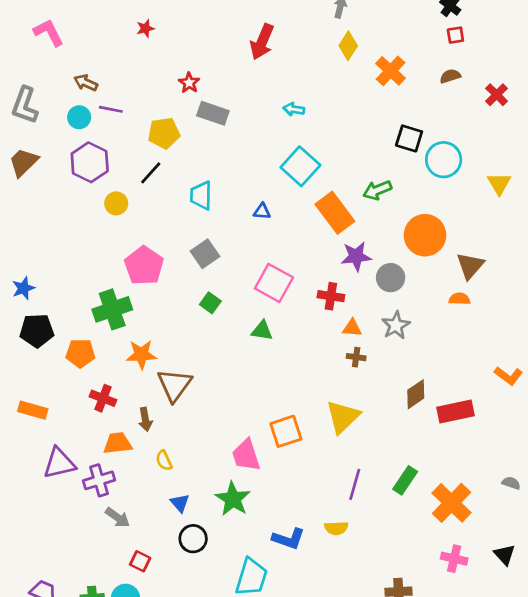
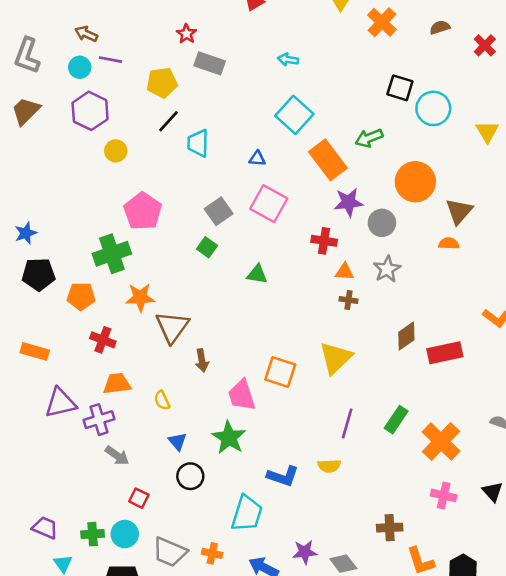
black line: (151, 173) -> (168, 121), moved
gray square: (205, 254) -> (219, 211), moved
pink square: (274, 283) -> (269, 204), moved
brown arrow: (145, 419) -> (202, 360), moved
orange square: (286, 431) -> (280, 372), turned 36

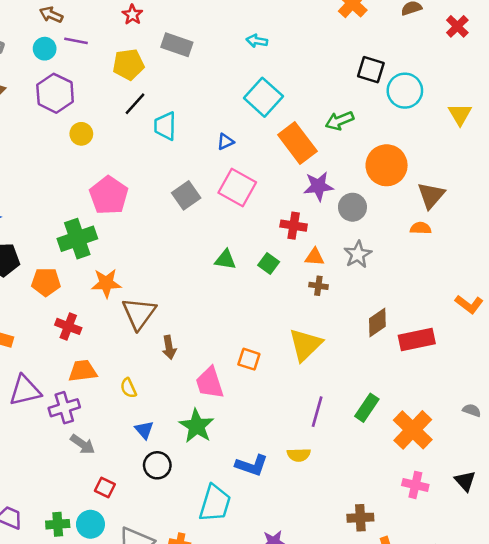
red star: (186, 34) -> (132, 15), moved
blue triangle: (257, 159) -> (225, 142), turned -30
green square: (207, 247) -> (269, 264), moved
orange square: (280, 372) -> (249, 359), size x0.7

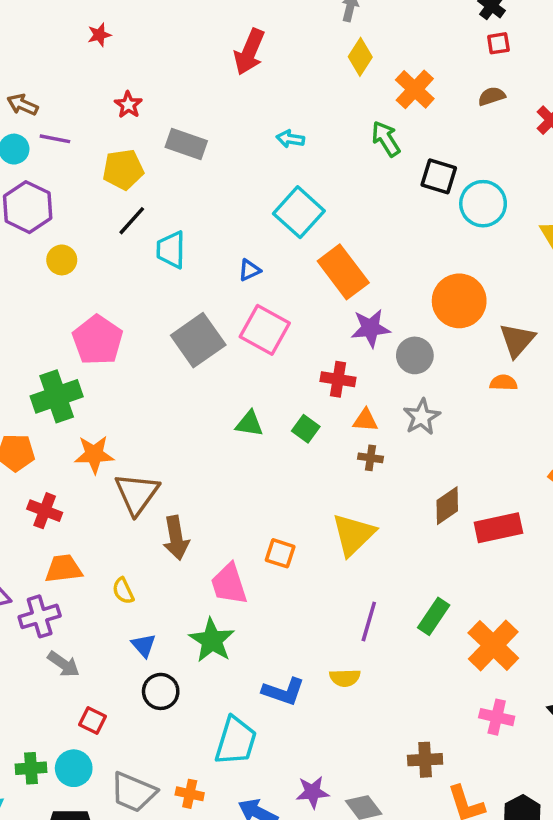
green arrow: (339, 121) -> (386, 139), moved, turned 80
gray square: (186, 195) -> (198, 340), size x1.4
brown arrow: (169, 347) -> (176, 538), size x1.4

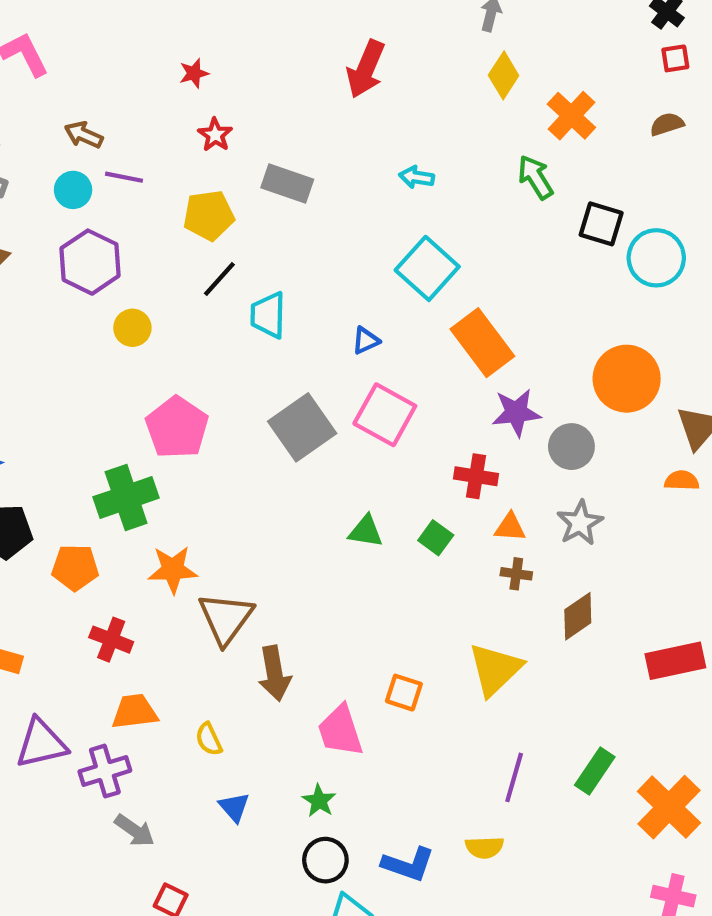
red star: (99, 35) -> (194, 73), moved
brown diamond: (447, 506) -> (578, 616), moved
green star: (212, 640) -> (319, 801), size x0.6
black circle: (161, 691) -> (325, 860), moved

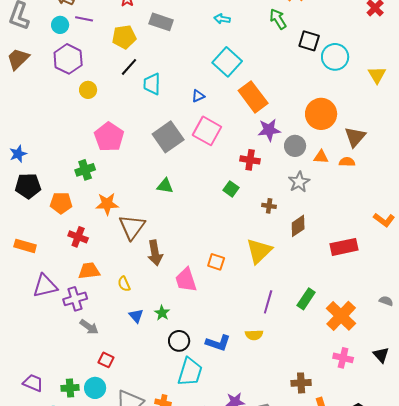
green cross: (126, 497) -> (85, 170), size x0.7
orange triangle: (510, 527) -> (321, 157), moved
green triangle: (366, 531) -> (165, 186), moved
green star: (319, 801) -> (162, 313), moved

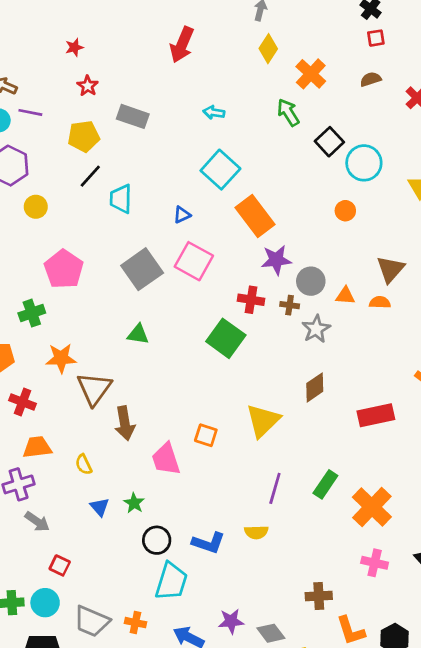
black square: (309, 41) -> (329, 142), turned 30
orange circle: (321, 114) -> (345, 211), moved, size x0.5
green square: (231, 189) -> (226, 338), size x1.8
brown cross: (269, 206) -> (290, 305), moved

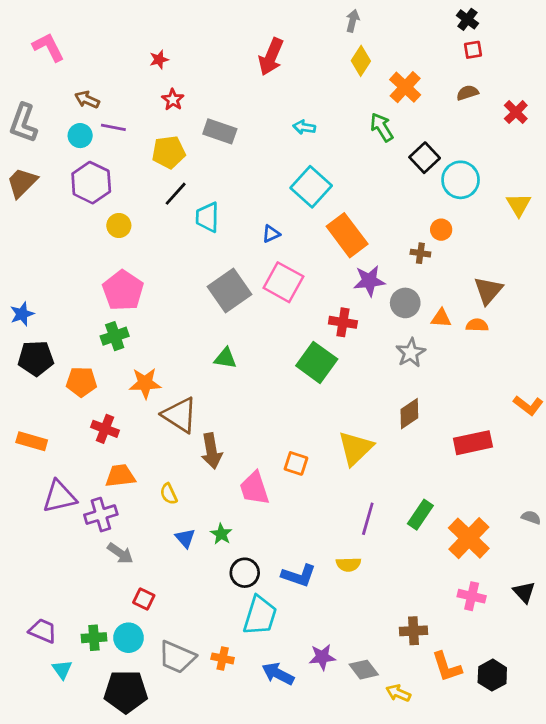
pink pentagon: (64, 269) -> (123, 290), moved
brown cross: (290, 305) -> (420, 253), moved
brown triangle: (94, 389) -> (180, 415), turned -33

